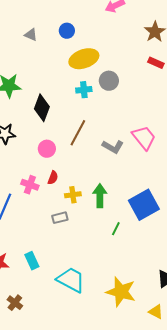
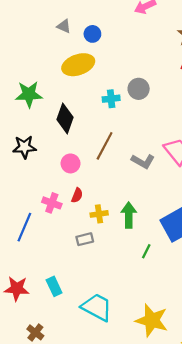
gray triangle: (31, 35) -> (64, 26), moved
yellow ellipse: (84, 59) -> (78, 65), moved

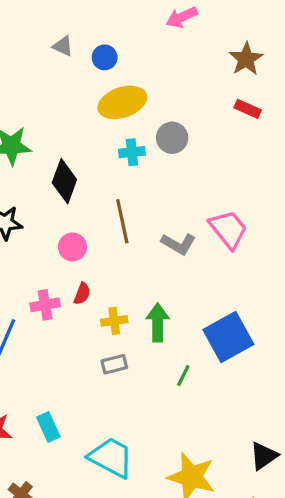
yellow ellipse: (78, 65) -> (122, 102), moved
brown line: (105, 146) -> (122, 221), turned -40
pink cross: (52, 203) -> (45, 305), turned -30
gray rectangle: (85, 239) -> (114, 364), moved

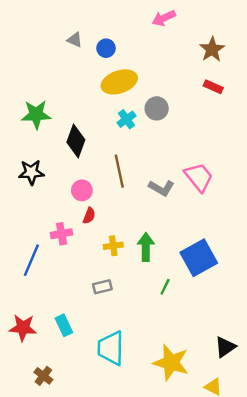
cyan cross: (132, 152) -> (126, 119), turned -30
red semicircle: (82, 294) -> (89, 216), moved
gray rectangle: (114, 364) -> (102, 287), moved
cyan trapezoid: (111, 458) -> (111, 348), turned -117

